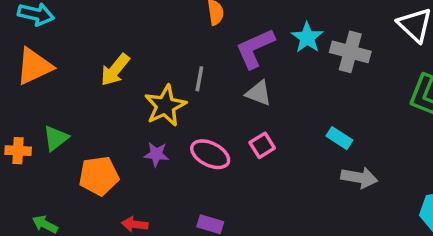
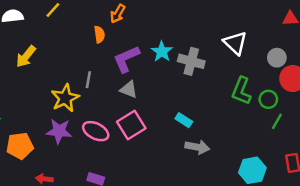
yellow arrow: (115, 70) -> (26, 56), moved
pink square: (262, 145) -> (131, 125), size x1.6
purple star: (156, 154) -> (59, 131), size x1.5

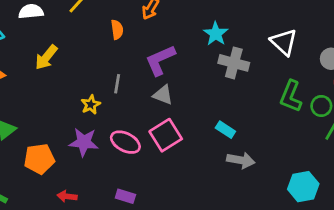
orange semicircle: (99, 34) -> (117, 30), moved
cyan star: (162, 52) -> (216, 34), moved
yellow star: (65, 98) -> (91, 105), size x0.6

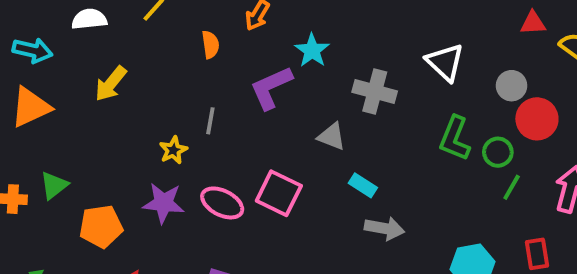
cyan star: (216, 34) -> (312, 50), moved
gray triangle: (163, 95) -> (332, 136), moved
pink square: (166, 135) -> (279, 193), turned -32

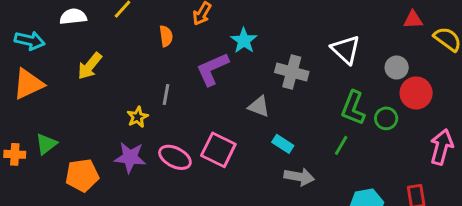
green line: (512, 187) -> (341, 145), moved

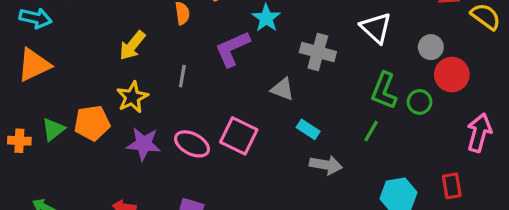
yellow arrow: (90, 66) -> (132, 45), moved
yellow star: (138, 117) -> (132, 97), moved, size x1.4
orange pentagon: (82, 175) -> (92, 123), moved

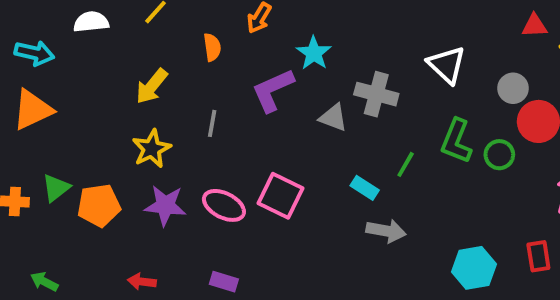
gray triangle: (282, 89) -> (333, 118), moved
orange pentagon: (92, 123) -> (99, 205), moved
green line: (371, 131) -> (406, 164), moved

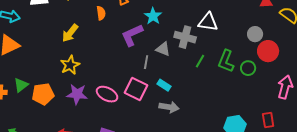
white triangle: (447, 65) -> (208, 22), moved, turned -35
gray line: (212, 123) -> (146, 62), moved
green line: (406, 164) -> (200, 61), moved
cyan rectangle: (365, 188) -> (164, 85), moved
gray arrow: (386, 231) -> (169, 107), moved

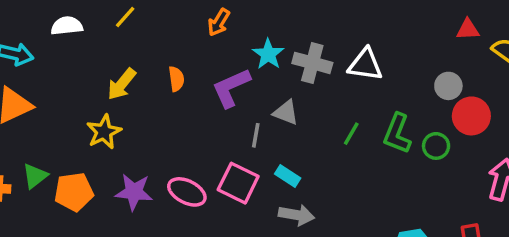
orange semicircle: (101, 13) -> (176, 79), moved
gray cross: (185, 37) -> (312, 63), moved
yellow star: (70, 65) -> (104, 132), moved

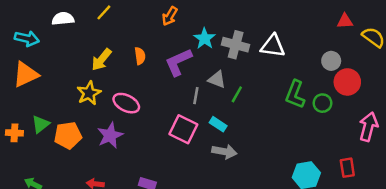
green line: (351, 134) -> (237, 94), moved
purple star: (134, 192) -> (110, 135), turned -30
pink ellipse: (187, 192) -> (126, 103), moved

